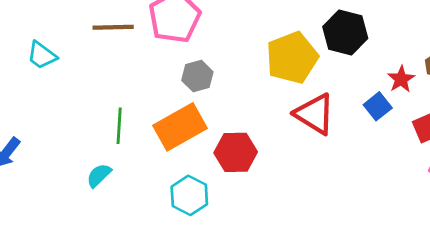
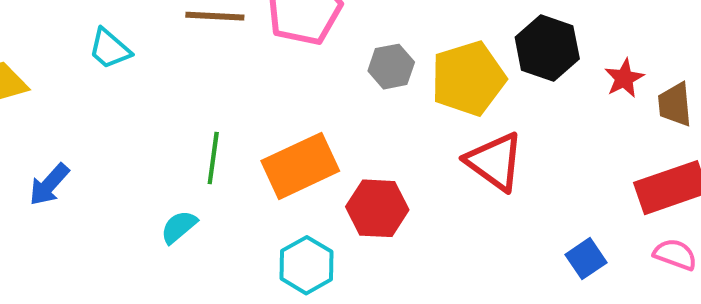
gray hexagon: (197, 76) -> (391, 67), moved
red star: (401, 79) -> (624, 78), moved
blue square: (378, 106) -> (586, 259), moved

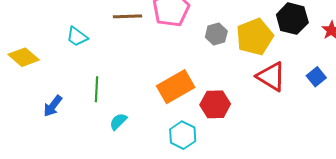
green line: (213, 158) -> (97, 89), moved
blue square: (586, 259) -> (316, 77), moved

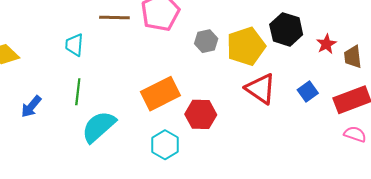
cyan trapezoid: (77, 37) -> (74, 45), moved, turned 55
cyan semicircle: (118, 122) -> (99, 127), size x1.8

